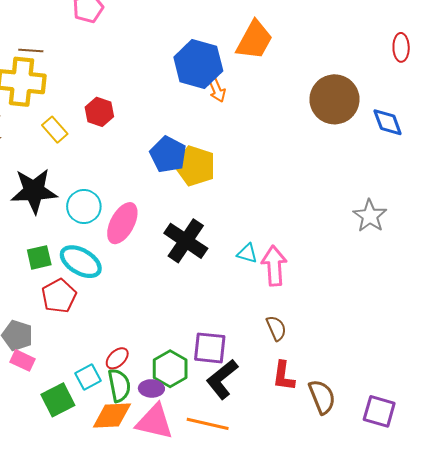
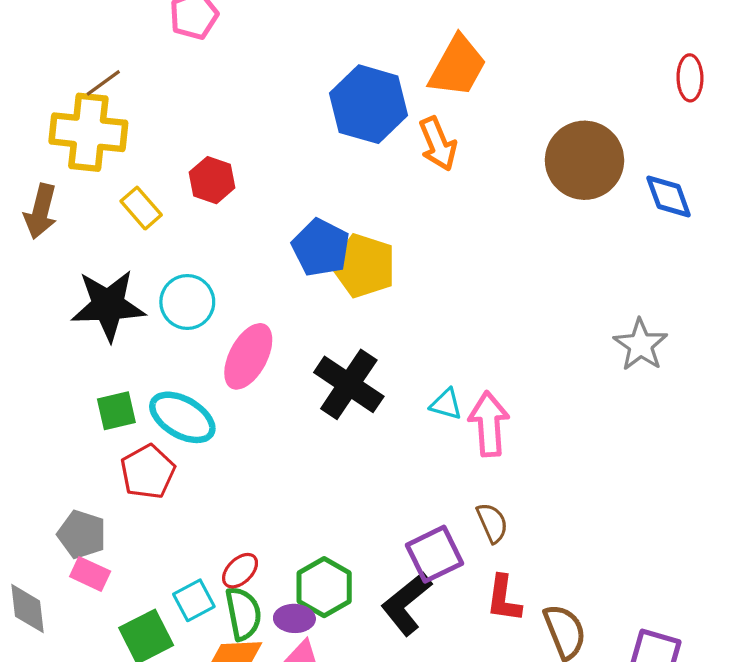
brown line: (31, 51) -> (103, 83), turned -40
orange arrow: (217, 90) -> (438, 144), moved, size x1.4
cyan circle: (84, 206) -> (187, 302), moved
purple square: (210, 348) -> (435, 554), moved, turned -32

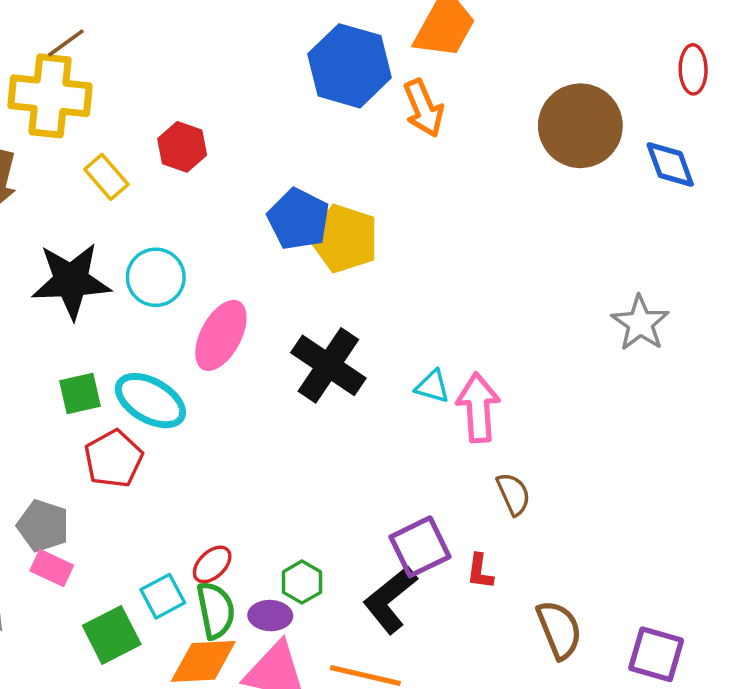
red ellipse: (690, 78) -> (693, 69), moved
brown semicircle: (492, 523) -> (513, 494), moved
green hexagon: (324, 587) -> (302, 582), size x0.7
red L-shape: (504, 599) -> (480, 572), moved, size x0.7

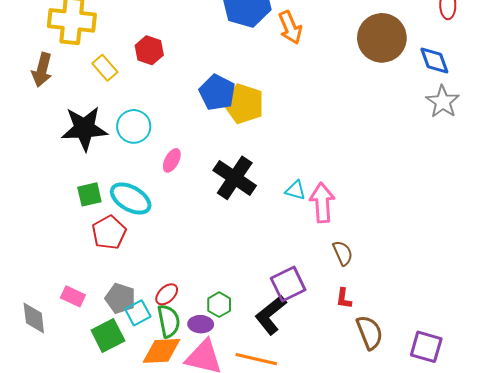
gray star: (640, 323) -> (443, 102), moved
pink ellipse: (221, 335) -> (172, 160), size x0.6
gray pentagon: (43, 526) -> (120, 298), moved
red L-shape: (480, 572) -> (344, 298), moved

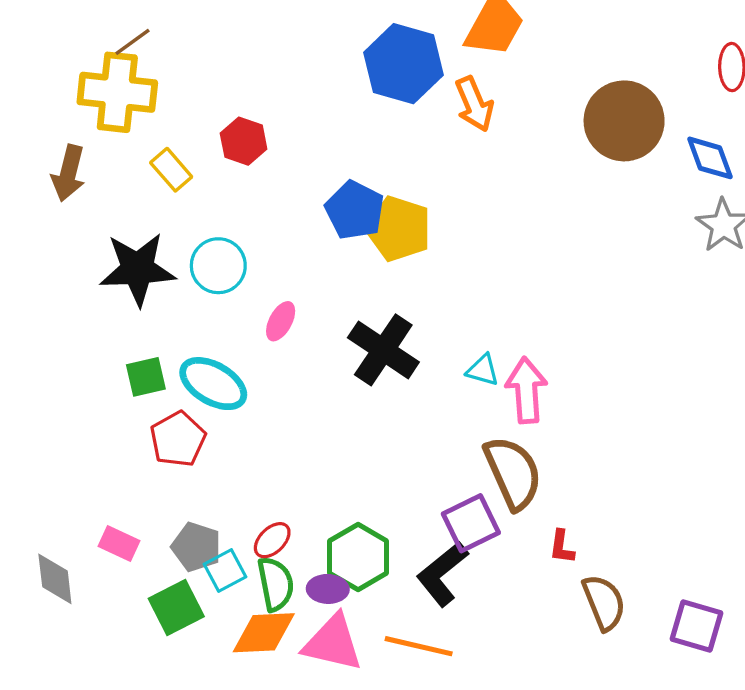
brown semicircle: (343, 253) -> (513, 473), moved, size x1.8
green hexagon: (219, 305) -> (358, 557), size x1.6

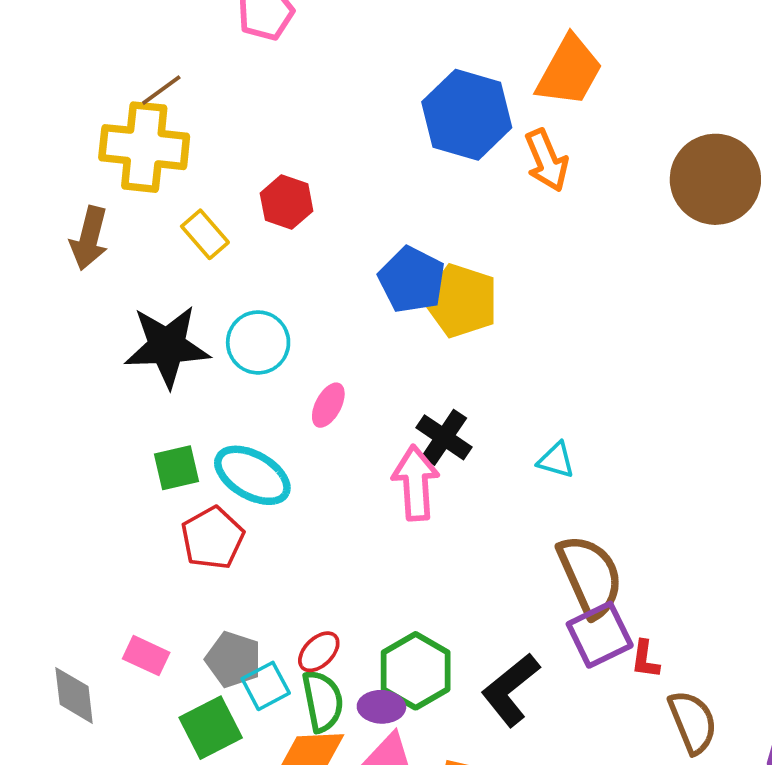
black cross: (383, 350) -> (444, 437), size x0.7
pink arrow: (526, 390) -> (416, 483), moved
purple square: (471, 523) -> (600, 635), moved

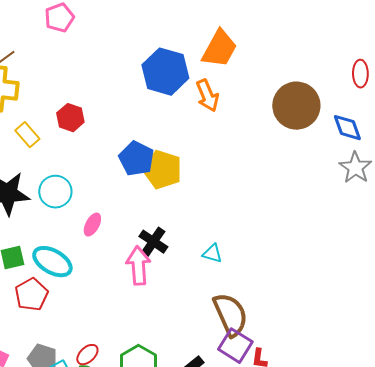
purple square: (600, 635) -> (235, 346), turned -32

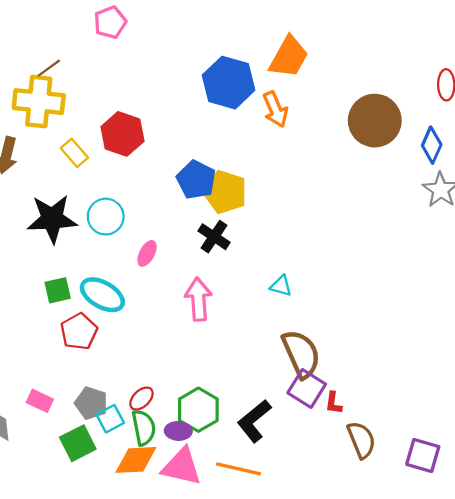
red hexagon: (70, 118) -> (122, 134), size x1.4
blue diamond: (347, 128) -> (432, 145), turned 44
black cross: (153, 242) -> (214, 237), moved

